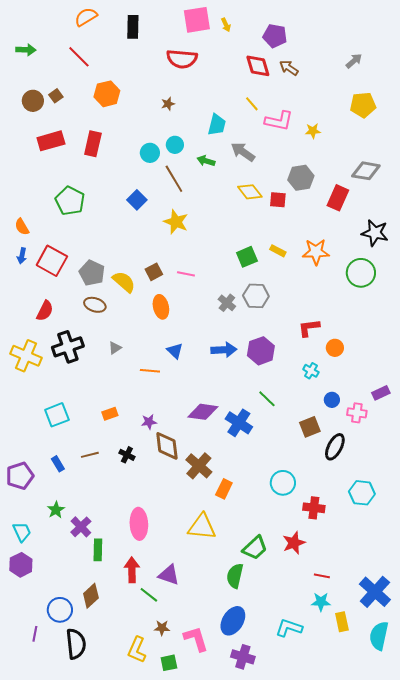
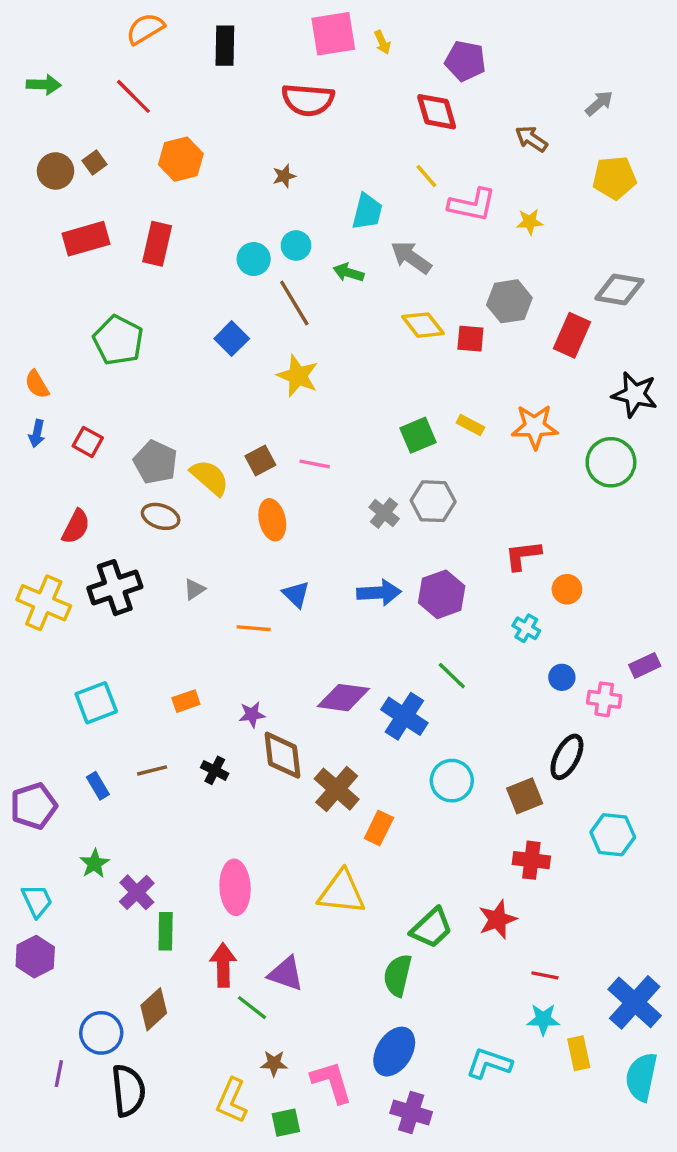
brown arrow: (289, 68) -> (531, 139), moved
red square: (52, 261) -> (88, 442), size x0.6
brown square: (310, 427) -> (525, 796), moved
cyan circle: (283, 483) -> (452, 781), moved

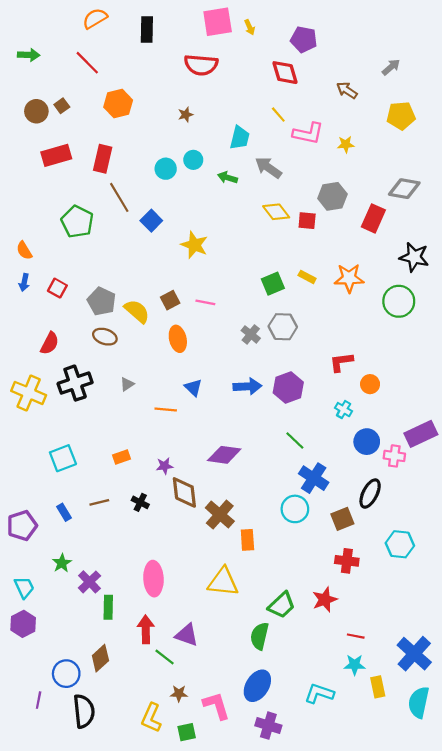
brown line: (294, 303) -> (119, 197), moved
purple rectangle: (645, 665) -> (421, 434), size x1.6
blue circle: (562, 677) -> (367, 442), size x1.5
blue cross: (404, 716) -> (314, 478), moved
orange rectangle: (379, 828) -> (247, 540), turned -30

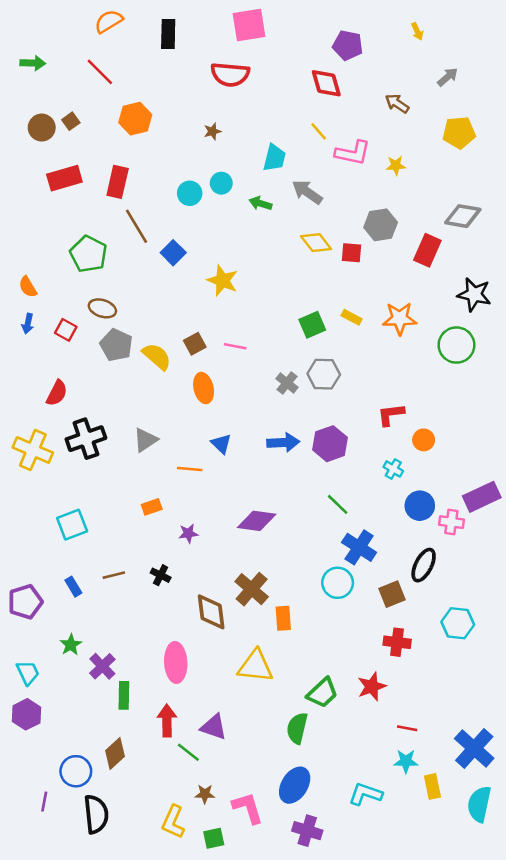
yellow arrow: (250, 27) -> (417, 31), moved
brown ellipse: (105, 337) -> (102, 308), moved
gray triangle: (127, 384) -> (145, 440), size x1.5
orange rectangle: (121, 457) -> (152, 507), moved
brown diamond: (184, 492) -> (211, 612), moved

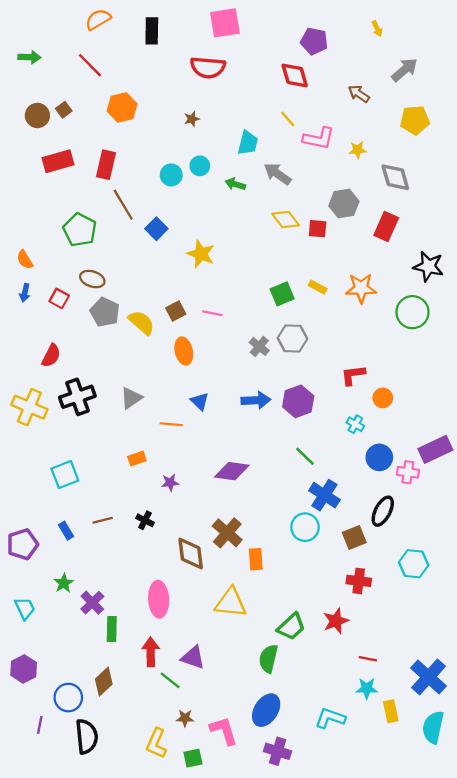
gray arrow: (448, 77) -> (404, 70), size x1.4
gray diamond: (463, 216) -> (395, 177), moved, turned 64
purple hexagon: (27, 714) -> (24, 669), moved

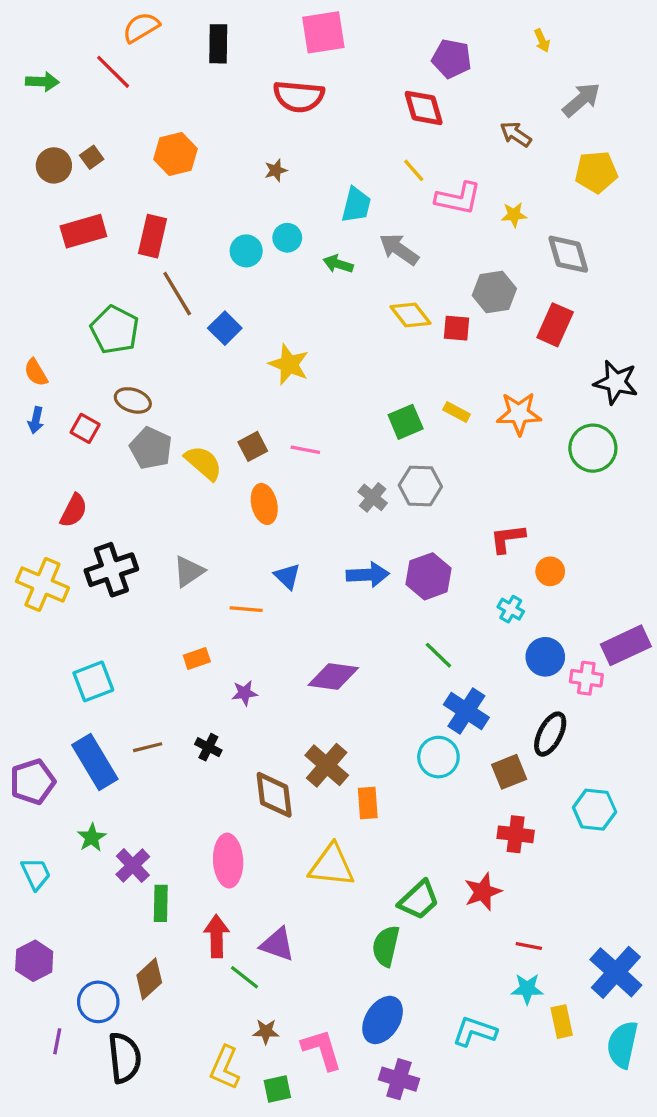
red line: (90, 65) -> (113, 72), moved
blue rectangle: (66, 531) -> (95, 762), size x2.0

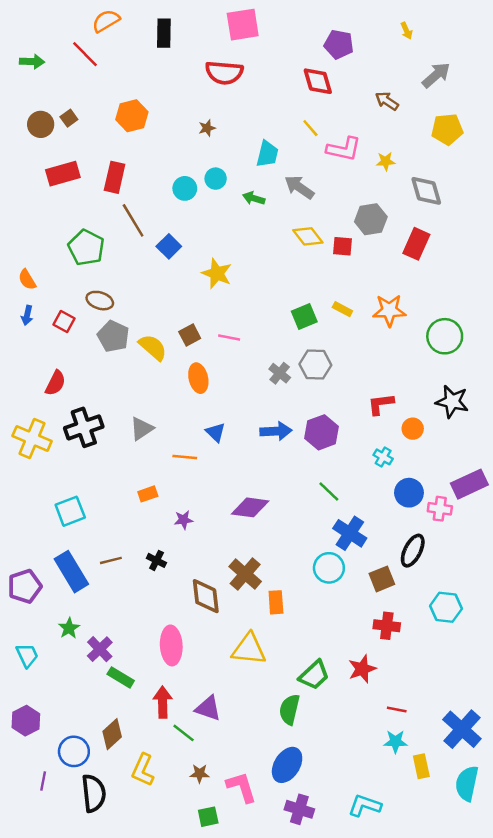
black star: (616, 382) -> (452, 402), moved
green rectangle: (161, 903) -> (121, 677), turned -60
cyan L-shape: (475, 1031) -> (365, 806), moved
yellow L-shape: (225, 1068) -> (143, 770), moved

